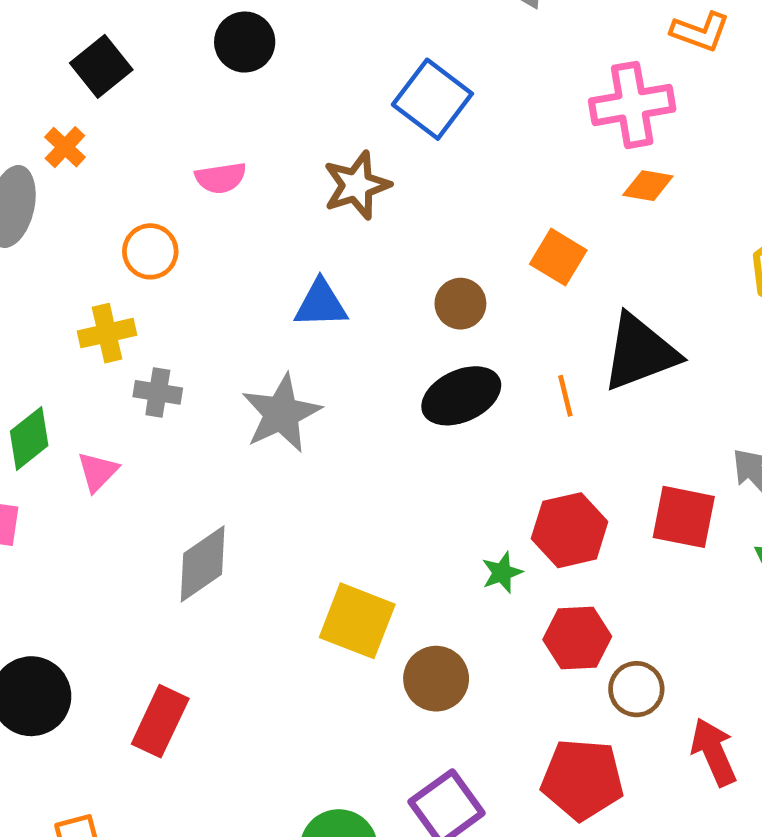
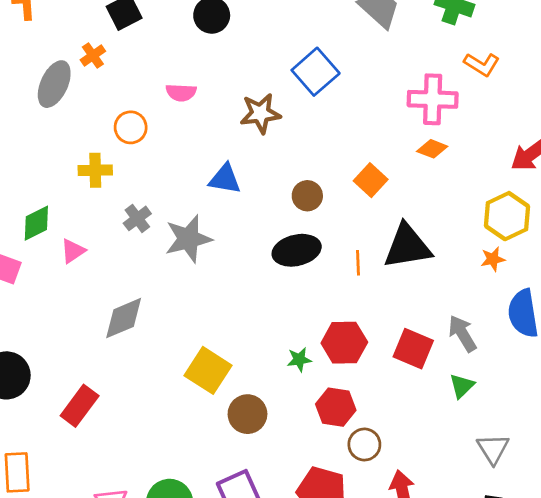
gray cross: (158, 392) -> (137, 218), moved, turned 32

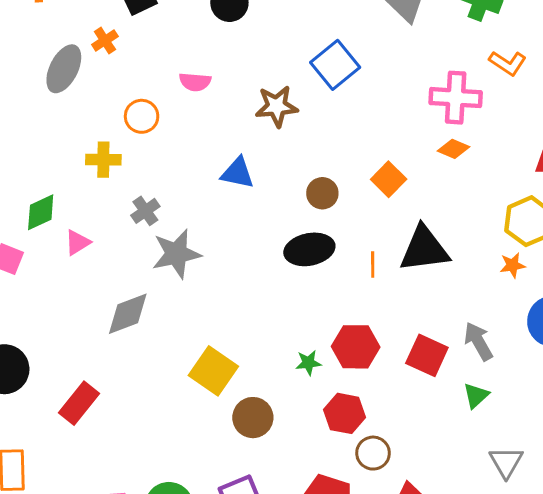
gray star: (188, 239) -> (176, 254), moved

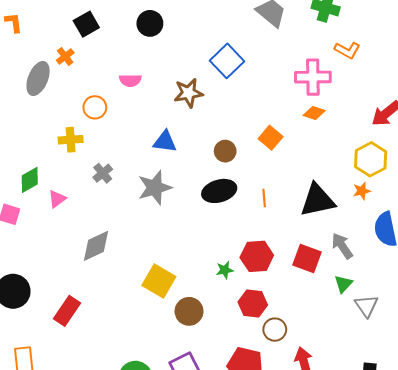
black triangle: (424, 249) -> (317, 200), moved
gray star: (176, 254) -> (155, 188), moved
gray triangle: (506, 462) -> (367, 306), moved

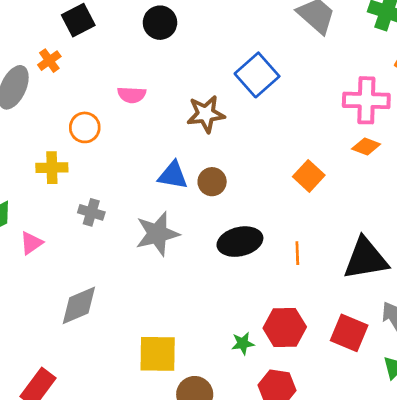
brown circle: (225, 151) -> (212, 182), moved
gray cross: (103, 173) -> (91, 212), turned -36
yellow square: (159, 281) -> (158, 354), turned -32

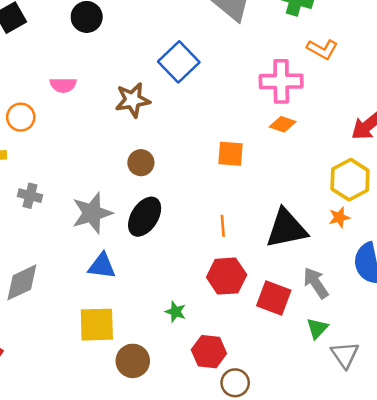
blue triangle: (173, 175) -> (102, 266), moved
orange square: (309, 176) -> (231, 154), turned -36
black ellipse: (240, 242) -> (145, 217), moved, turned -42
red hexagon: (285, 328) -> (227, 276), moved
green star: (243, 343) -> (176, 312), turned 30

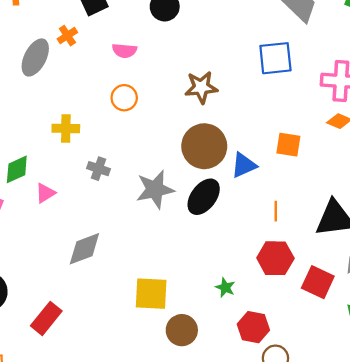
blue square: (179, 62) -> (275, 58), moved, turned 33
pink semicircle: (63, 85) -> (124, 51), moved
orange circle: (21, 117) -> (124, 98), moved
brown circle: (141, 163) -> (204, 146), size x1.8
blue triangle: (102, 266) -> (244, 165), moved, turned -36

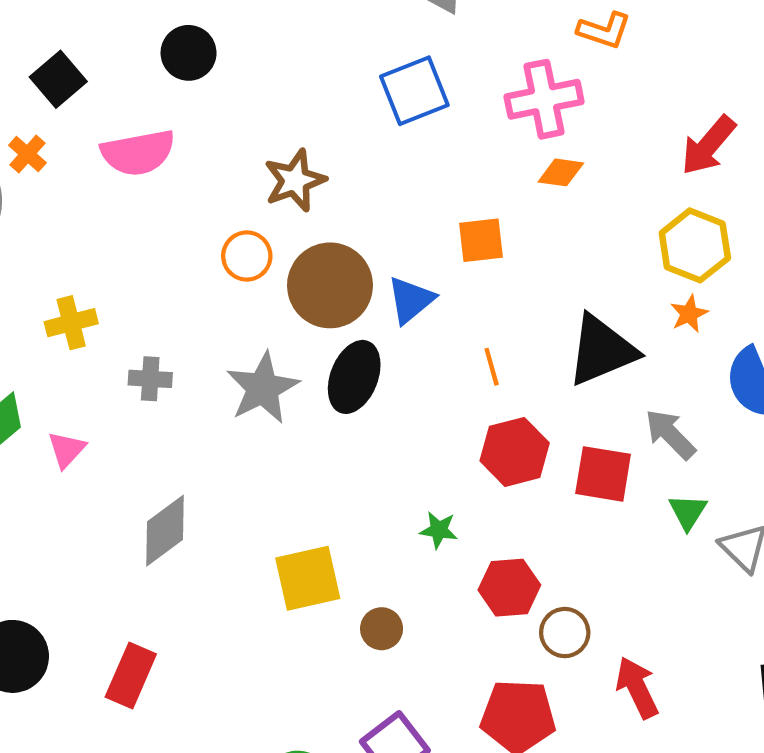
pink semicircle: (124, 51) -> (138, 153), size x1.6
orange circle: (124, 98) -> (247, 256), moved
brown circle: (182, 330) -> (382, 629), size x0.7

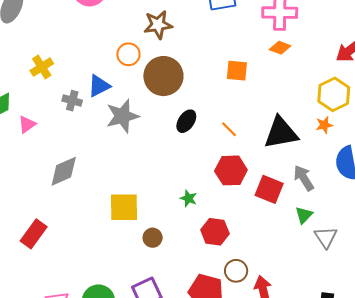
blue triangle: (411, 300) -> (99, 86), moved
yellow cross: (71, 323) -> (42, 67), turned -30
orange line: (492, 367) -> (229, 129), turned -42
black ellipse: (354, 377) -> (186, 121), moved, size x0.7
brown circle: (565, 633) -> (236, 271), moved

